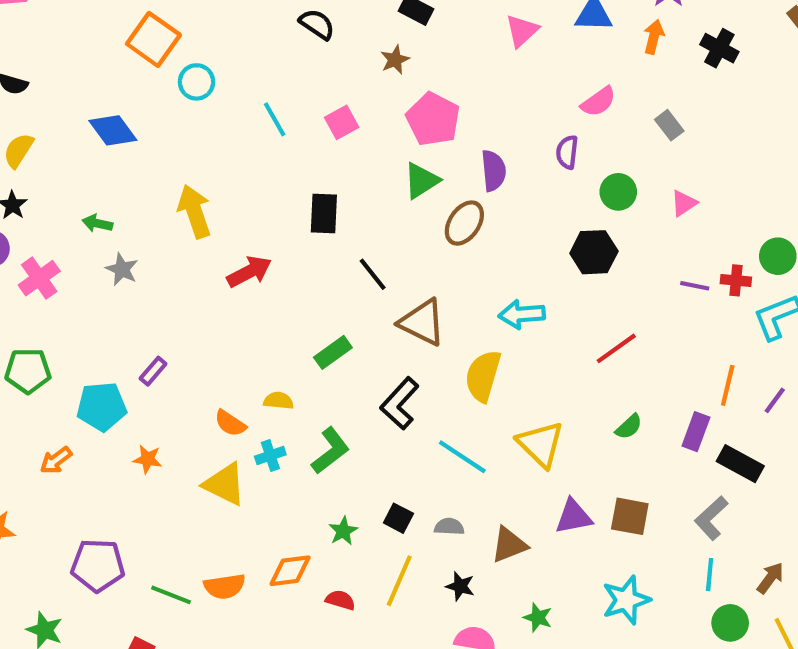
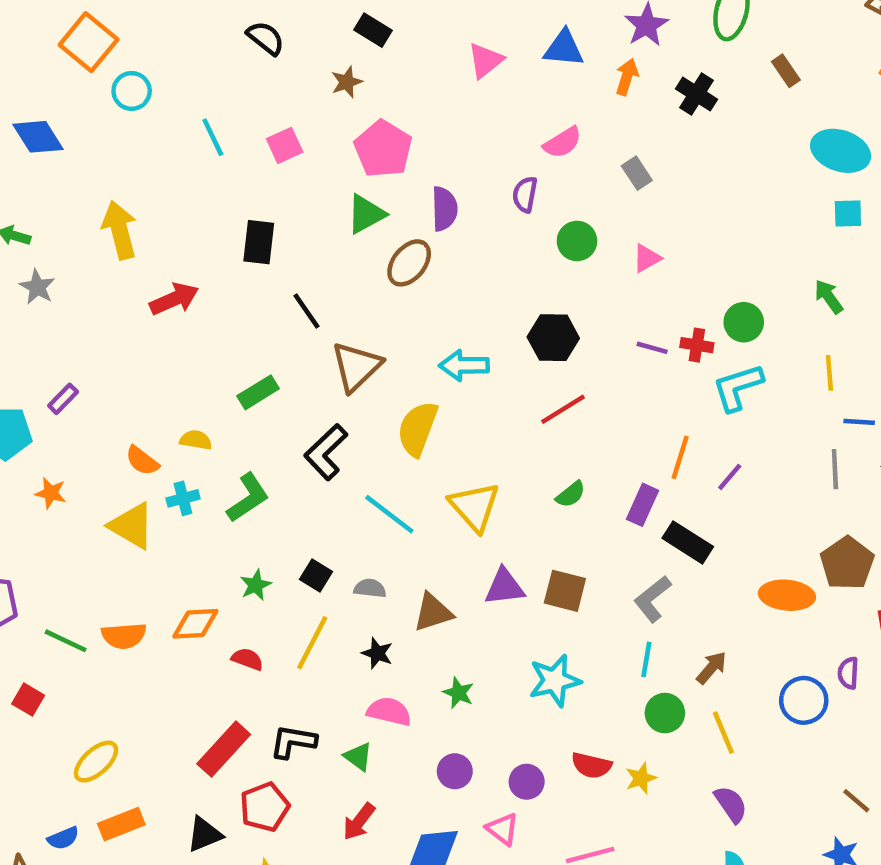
black hexagon: (594, 252) -> (553, 338), moved
brown triangle: (422, 322) -> (356, 367), turned 46

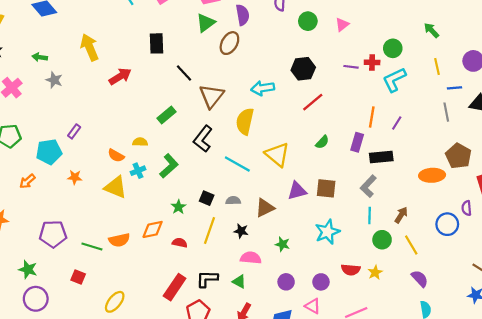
black rectangle: (688, 542) -> (381, 157), turned -30

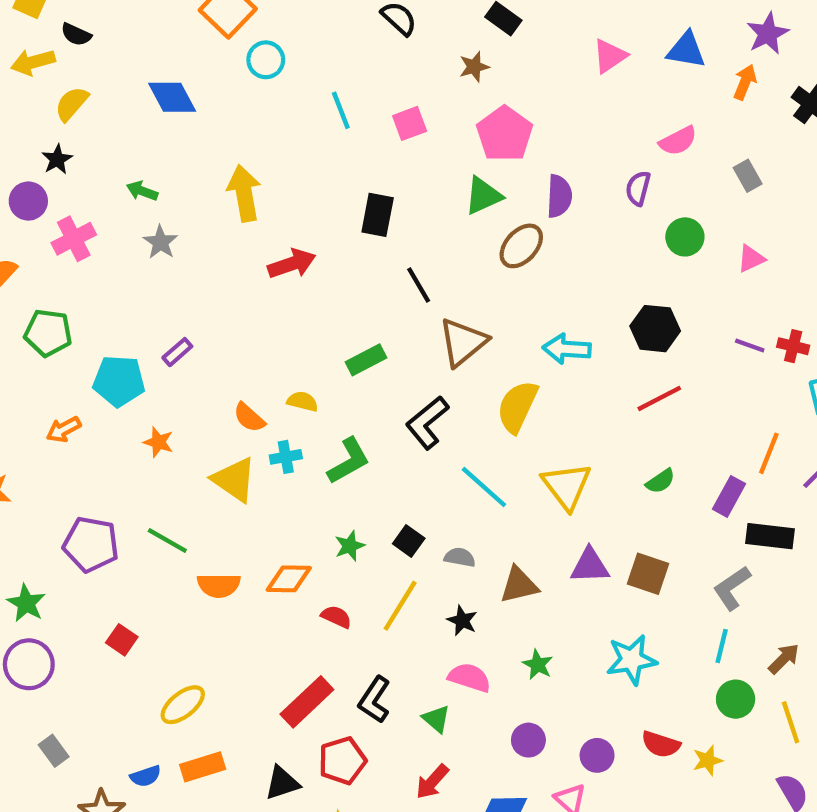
green line: (92, 246) -> (167, 541), moved
black L-shape: (207, 279) -> (374, 700), turned -70

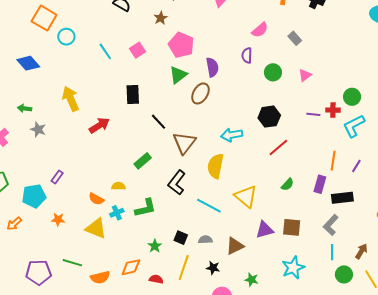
green L-shape: (349, 461) -> (145, 208), turned 30

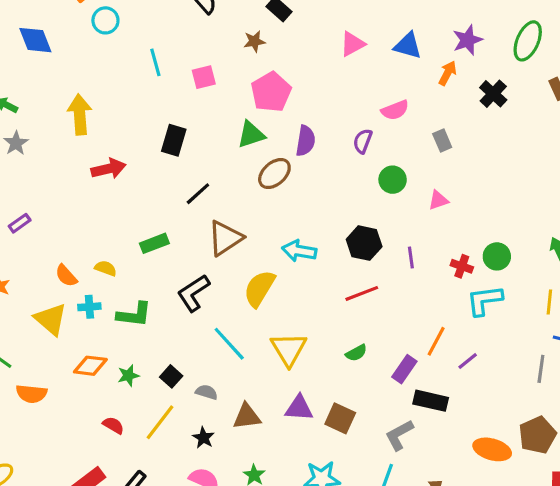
purple line: (313, 114) -> (411, 257), moved, turned 56
black line: (159, 122) -> (198, 194), turned 72
orange diamond: (131, 267) -> (90, 366), moved

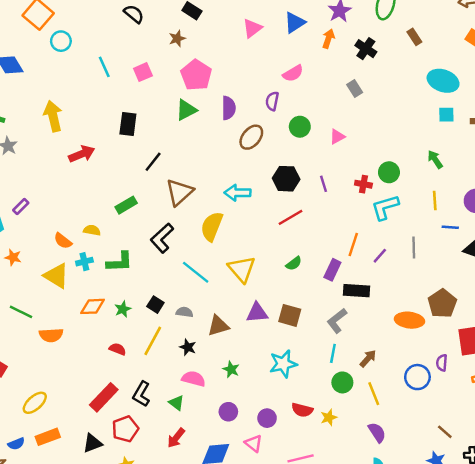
blue triangle: (408, 46) -> (295, 23), turned -40
gray rectangle: (442, 141) -> (355, 88), moved
brown ellipse: (274, 174) -> (251, 137), moved
gray line: (541, 369) -> (414, 248), moved

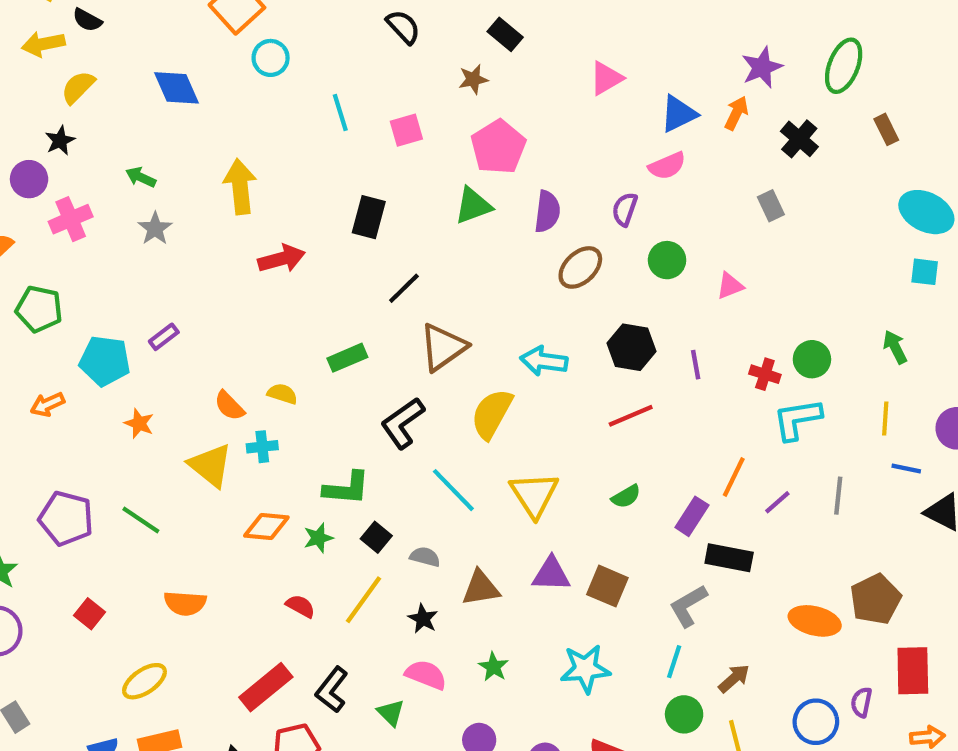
blue triangle: (295, 23) -> (678, 114), moved
green L-shape: (120, 262) -> (347, 488), moved
orange semicircle: (51, 335) -> (185, 603), moved

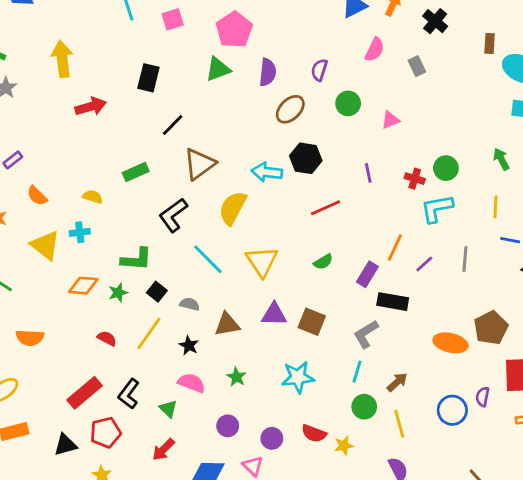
brown rectangle: (886, 129) -> (490, 43), moved, turned 30
pink semicircle: (667, 166) -> (375, 50), moved, turned -40
black hexagon: (632, 347) -> (306, 158), moved
orange semicircle: (229, 406) -> (37, 196), moved

